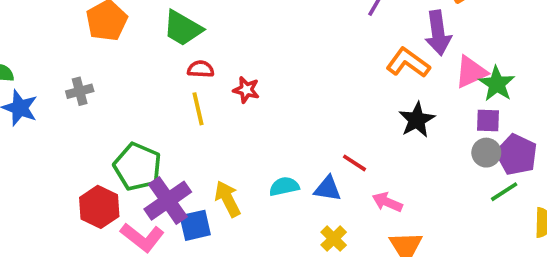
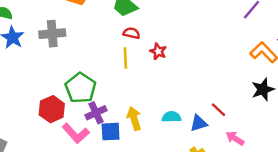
gray cross: (80, 91) -> (52, 34), size x1.5
blue triangle: (328, 189) -> (199, 123), turned -36
purple cross: (168, 201) -> (96, 113), size x0.7

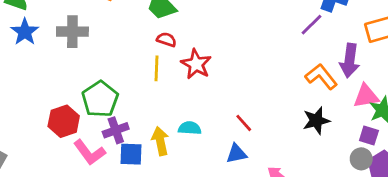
red star: (158, 51) -> (196, 64), size x1.5
red line: (219, 110) -> (244, 123), moved
cyan semicircle: (171, 117) -> (190, 128), moved

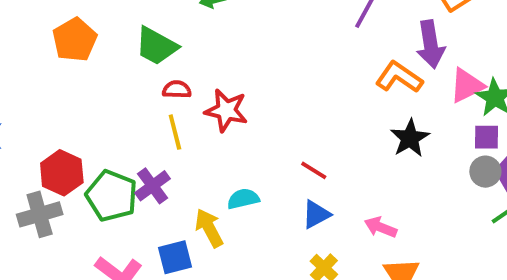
gray cross: (72, 32) -> (40, 214), moved
red hexagon: (64, 121) -> (62, 173), moved
purple cross: (116, 130) -> (152, 186), moved

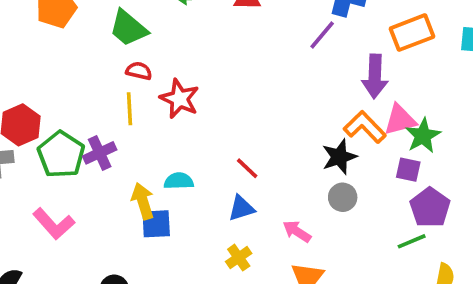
orange L-shape: (399, 77) -> (365, 127), moved
gray circle: (485, 172) -> (343, 197), moved
blue square: (175, 257) -> (156, 224), moved

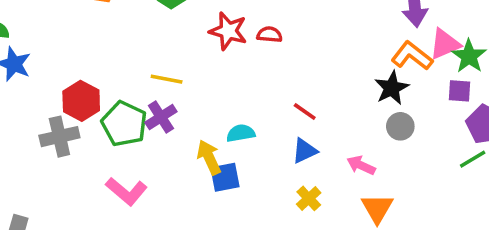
red semicircle: (139, 71) -> (269, 35), moved
red star: (179, 99) -> (228, 31), moved
yellow line: (130, 109) -> (167, 79), moved, turned -68

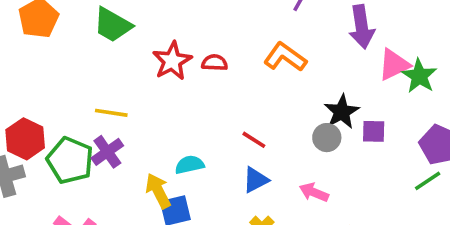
red star: (228, 31) -> (172, 61), turned 30
orange L-shape: (412, 56) -> (285, 57), moved
purple square: (460, 91) -> (374, 131), moved
gray circle: (400, 126) -> (327, 138), moved

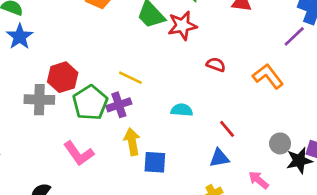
red star: (172, 61) -> (182, 26), moved
black star: (342, 112) -> (299, 161), moved
cyan semicircle: (190, 165) -> (182, 110), moved
yellow arrow: (158, 191) -> (132, 142), moved

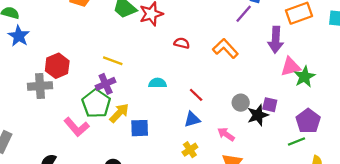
green pentagon: (90, 103) -> (96, 104), moved
yellow arrow: (132, 142) -> (119, 113), turned 60

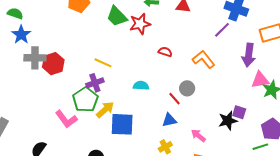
gray cross: (40, 86) -> (35, 58), moved
gray circle: (241, 103) -> (187, 88), moved
blue square: (140, 128) -> (122, 124), size x1.4

